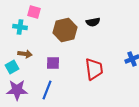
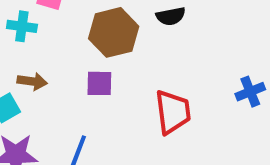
purple square: (53, 63) -> (99, 83), moved

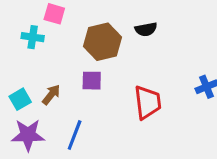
brown arrow: (32, 81) -> (51, 95), moved, turned -60

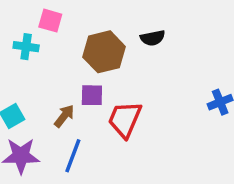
brown arrow: (51, 95) -> (64, 116), moved
red trapezoid: (148, 102) -> (125, 119), moved, turned -150

